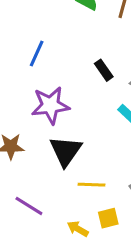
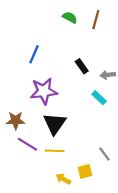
yellow line: (91, 185) -> (55, 151), moved
purple line: (29, 206) -> (28, 144), moved

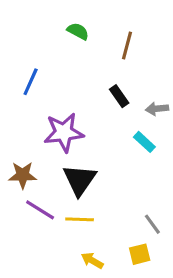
green semicircle: (70, 17) -> (78, 31), moved
brown line: (96, 20) -> (127, 45), moved
blue line: (34, 54) -> (31, 82), moved
yellow square: (85, 171) -> (140, 254), moved

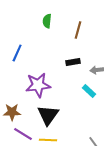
green semicircle: (78, 31) -> (47, 21), turned -112
black rectangle: (119, 96) -> (73, 62), turned -64

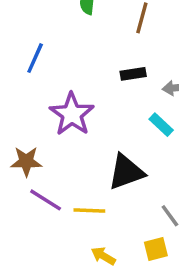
purple star: (38, 85) -> (72, 114), turned -30
black triangle: (48, 115) -> (126, 172), moved, turned 35

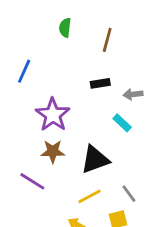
brown star: (26, 161) -> (53, 151), moved
yellow line: (89, 210) -> (89, 196), moved, turned -30

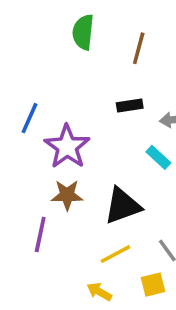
green semicircle: (65, 28) -> (83, 32), size x1.4
blue line: (24, 71) -> (29, 118), moved
purple line: (32, 181) -> (40, 234), turned 70

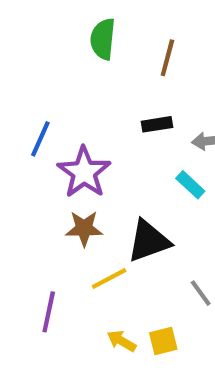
purple line: (40, 234) -> (49, 312), moved
yellow line: (115, 254) -> (109, 278), moved
yellow square: (153, 285) -> (163, 341), moved

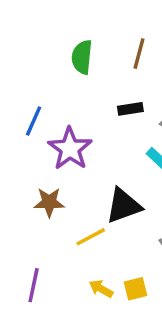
green semicircle: (103, 39) -> (82, 57), moved
brown star: (84, 228) -> (49, 202), moved
purple line: (49, 312) -> (34, 285), moved

